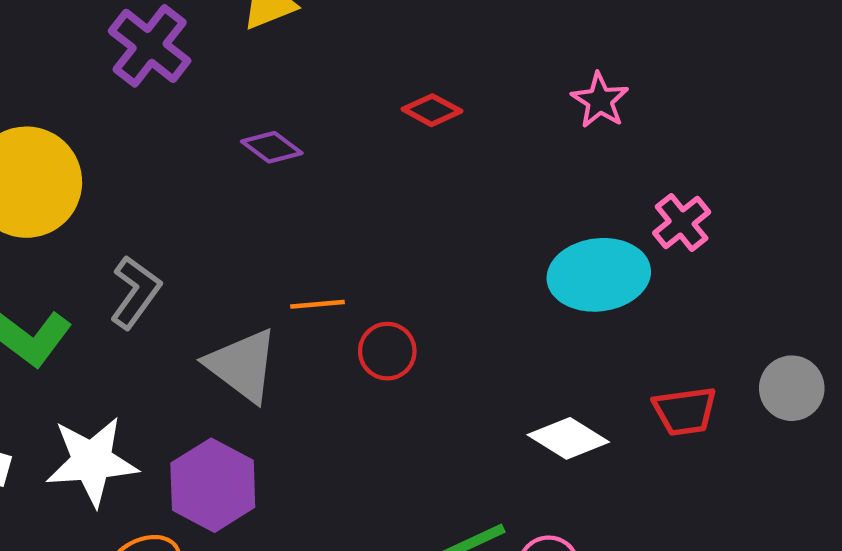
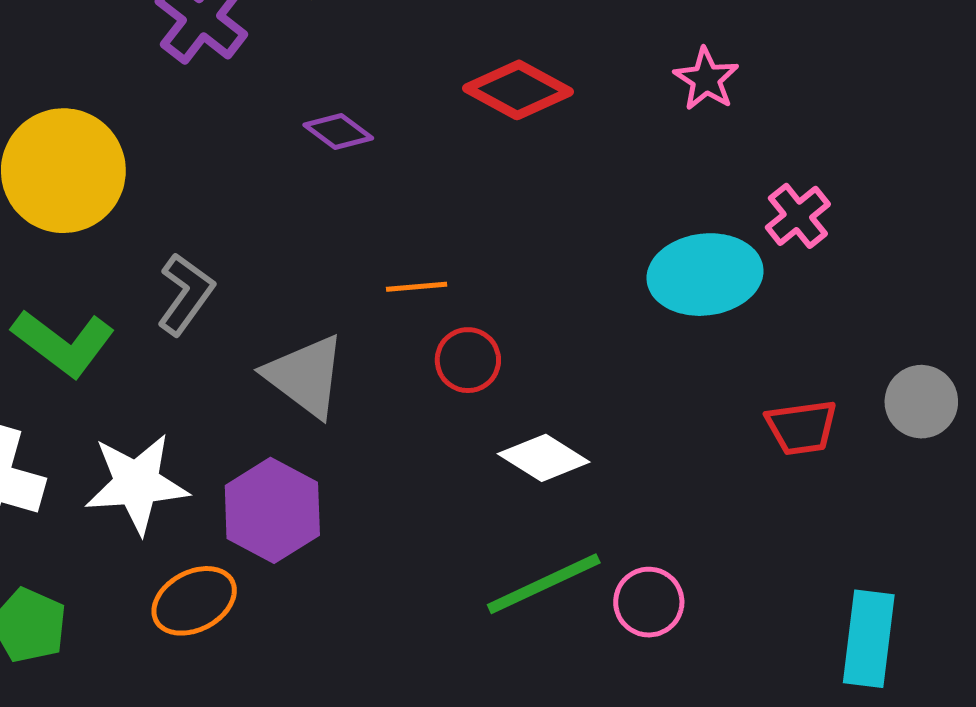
red diamond: (432, 110) -> (518, 90), size x1.6
orange line: (318, 304) -> (417, 287), moved
white diamond: (568, 438) -> (544, 458), moved

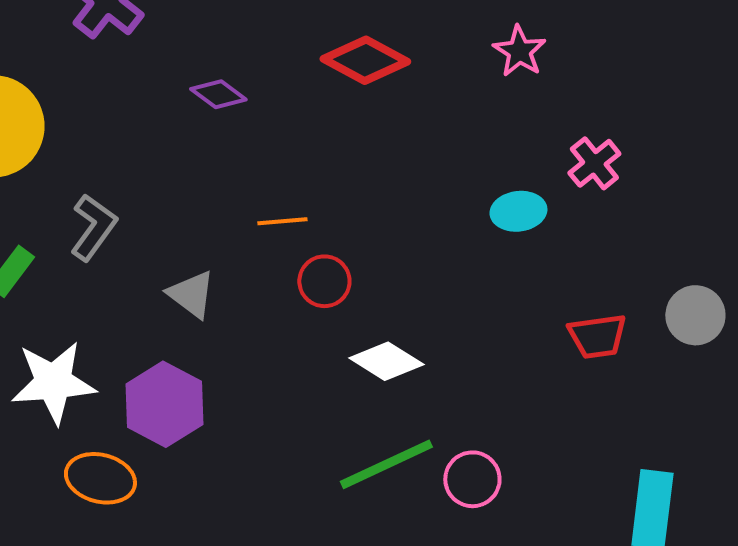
cyan ellipse: (705, 275) -> (518, 211), size x0.6
gray triangle: (305, 376) -> (191, 294), size x0.7
orange ellipse: (194, 601) -> (100, 478), turned 42

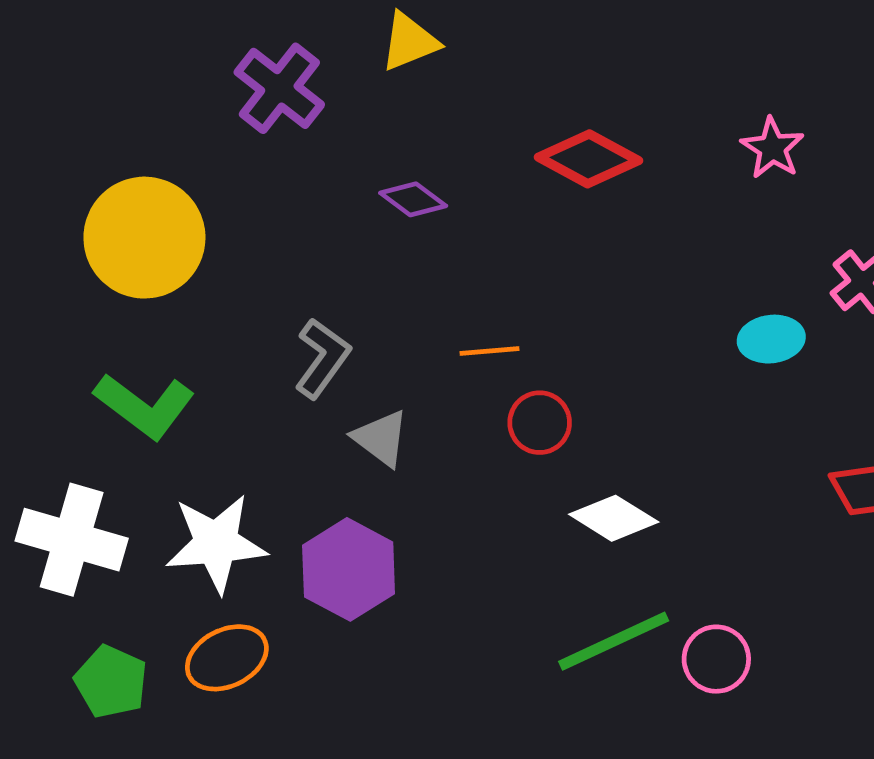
gray L-shape: (93, 227) -> (322, 358), moved
orange ellipse: (100, 478) -> (227, 658), moved, turned -40

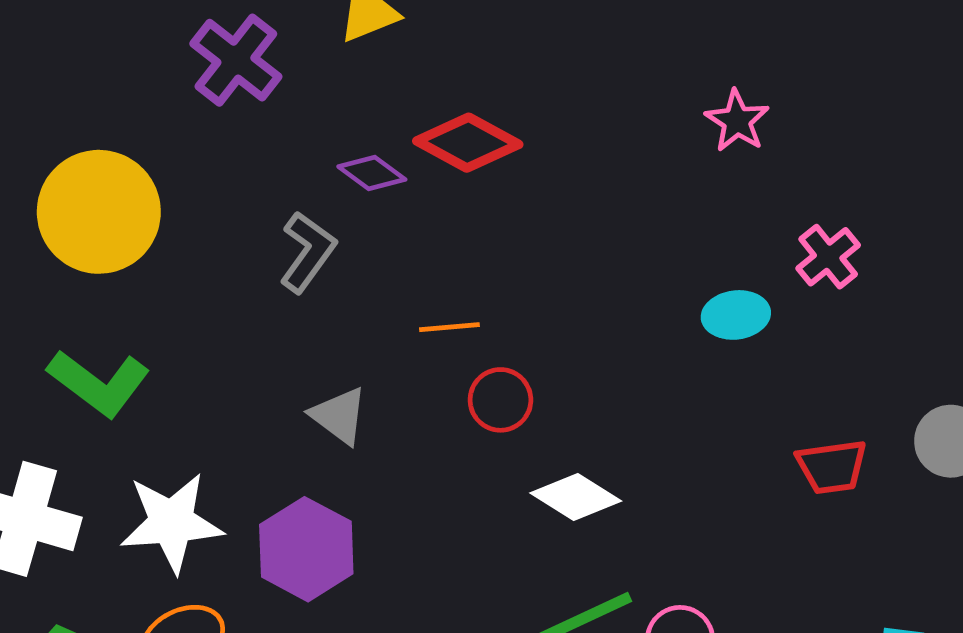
red diamond: (589, 159) -> (468, 143), moved
gray L-shape: (322, 358) -> (308, 252), moved

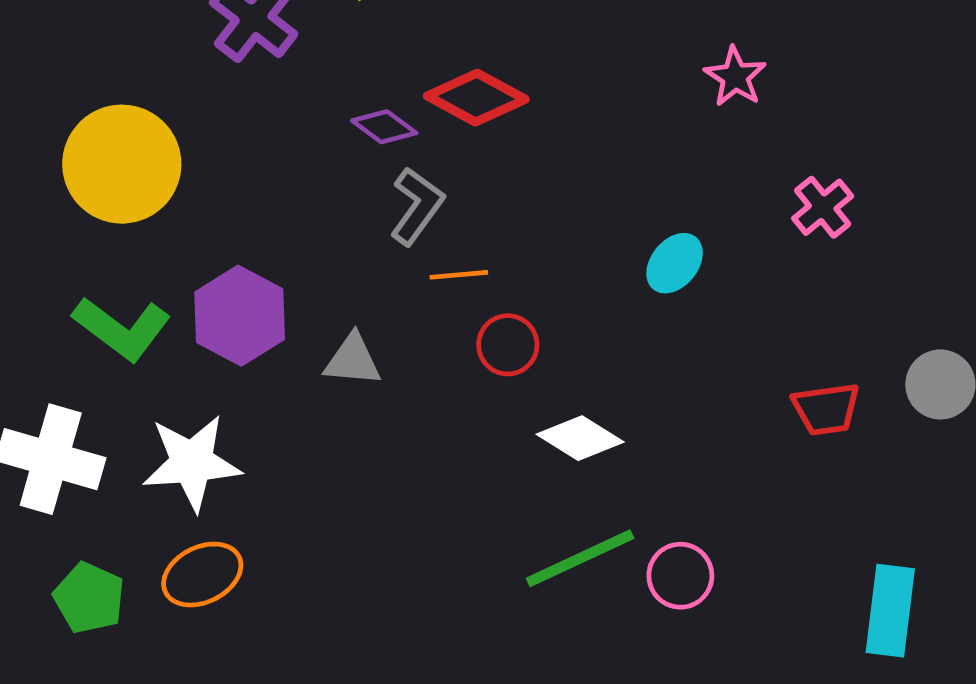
gray L-shape: (308, 252) -> (417, 206), moved
cyan ellipse: (736, 315) -> (675, 263), moved, turned -44
gray triangle: (339, 416) -> (353, 360), turned -32
purple hexagon: (306, 549) -> (240, 316), moved

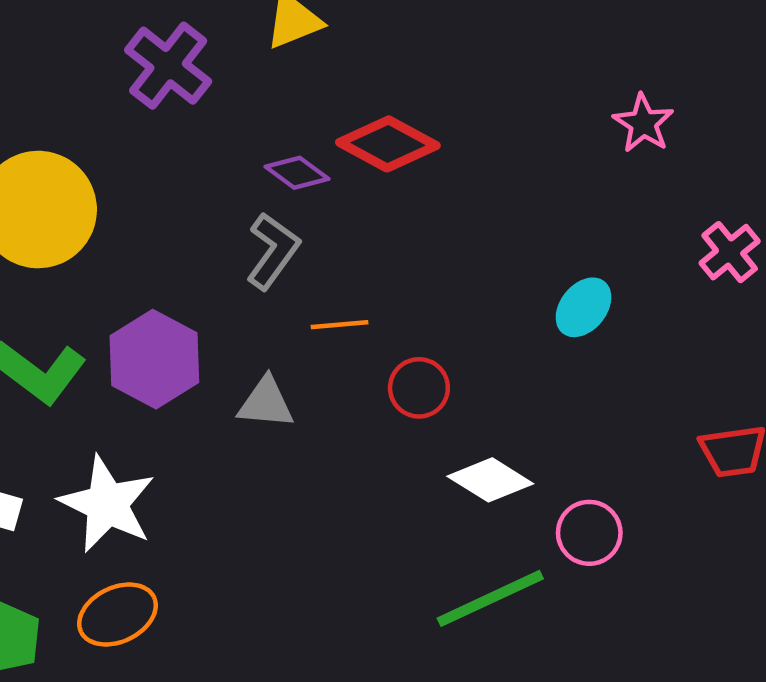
gray L-shape: (417, 206) -> (273, 251), moved
orange line: (459, 275) -> (340, 325), moved
white star: (192, 463) -> (107, 504), turned 30
pink circle: (680, 576) -> (589, 533), moved

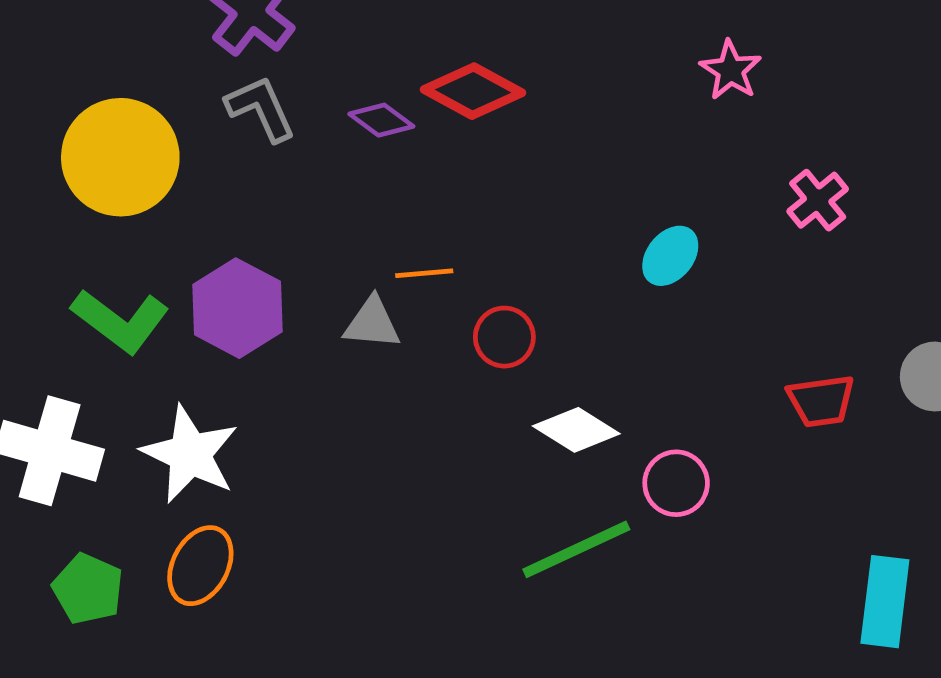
gray L-shape: (273, 251) -> (261, 108), moved, turned -60
gray triangle: (266, 403) -> (372, 323), moved
orange ellipse: (117, 615) -> (200, 566), turned -36

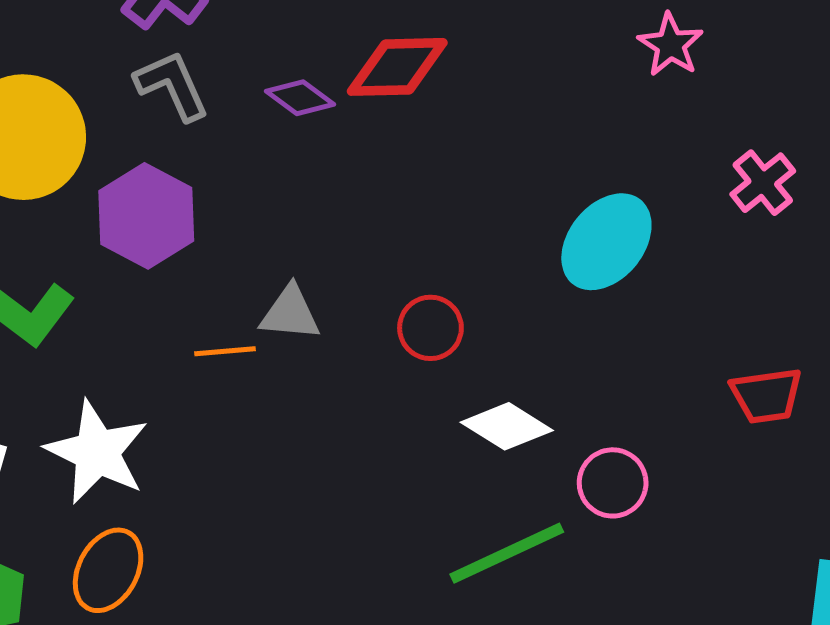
red diamond: (473, 91) -> (397, 67), turned -30
cyan ellipse: (670, 256) -> (606, 242), size x1.5
orange line: (424, 273) -> (225, 351), moved
purple hexagon: (238, 308) -> (146, 216), moved

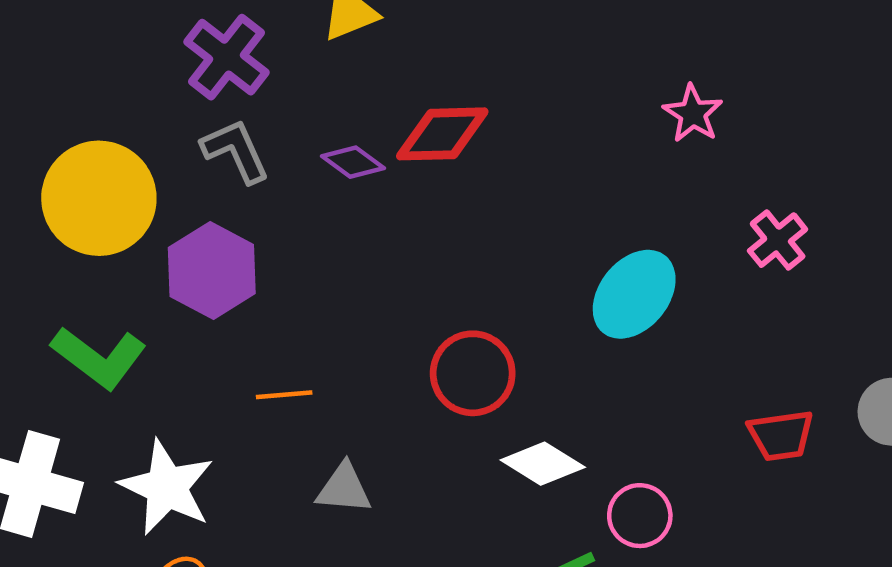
gray triangle: (290, 313) -> (344, 488), moved
red circle: (430, 328) -> (473, 373), size x1.4

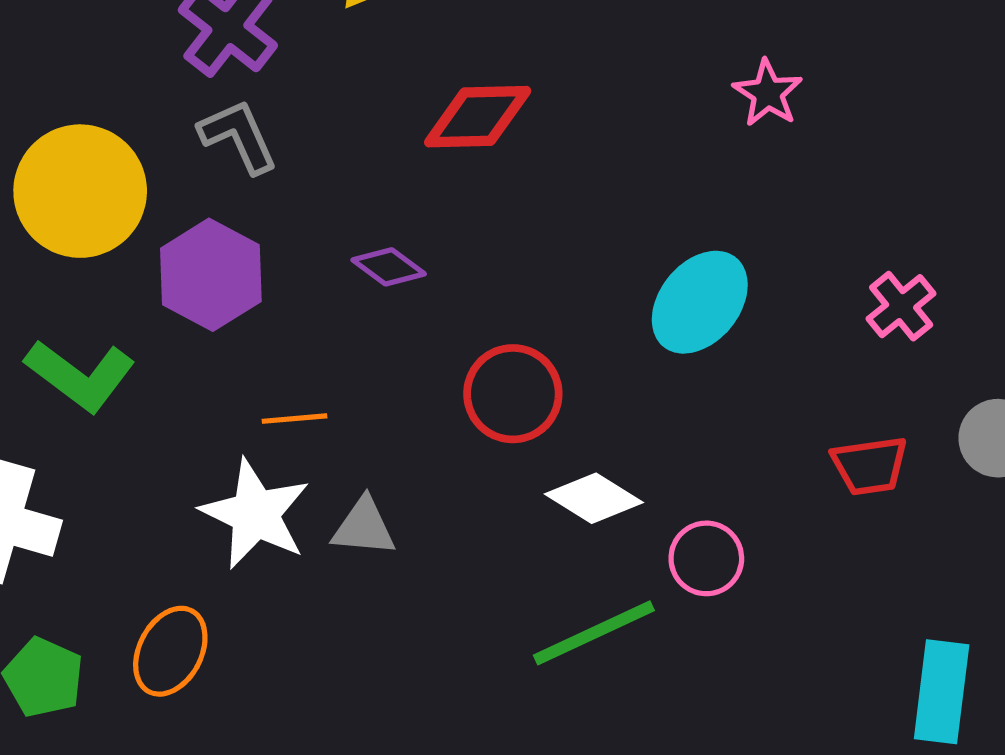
purple diamond: (353, 162) -> (389, 267), moved
pink cross: (778, 240) -> (901, 306), moved
white star: (167, 487) -> (255, 514), moved

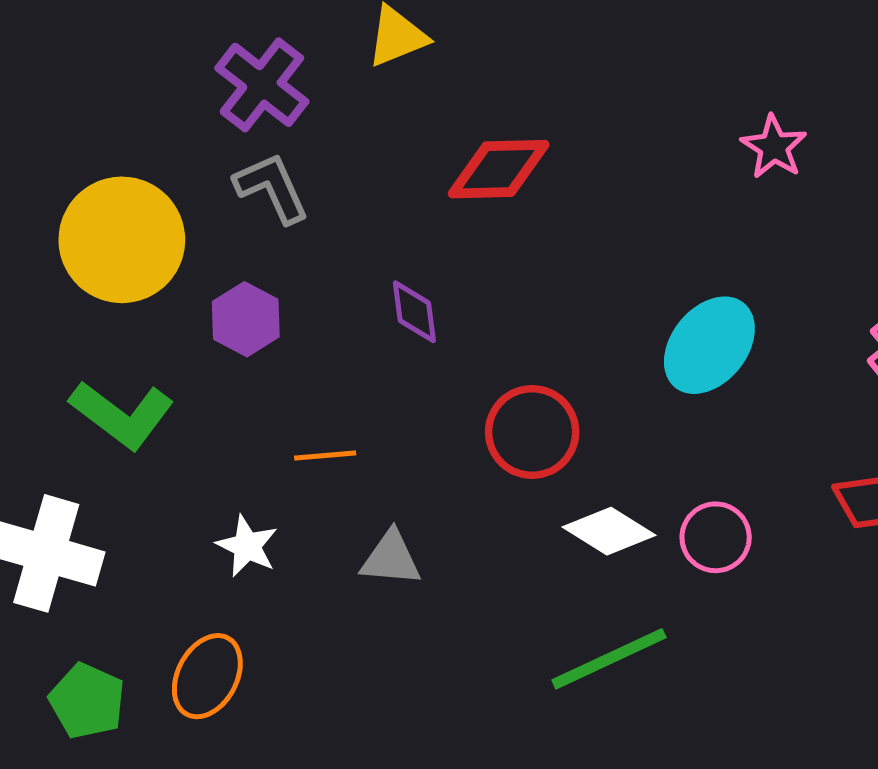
purple diamond: (389, 267) -> (414, 312), turned 46
purple hexagon: (211, 275) -> (246, 319), size x0.7
white star: (255, 514) -> (247, 546), moved, size x0.6
pink circle: (706, 558) -> (716, 537), moved

